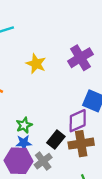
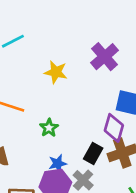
purple diamond: (78, 121) -> (114, 128), turned -40
green star: (24, 125) -> (49, 128), moved

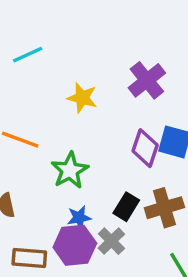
green star: (49, 128) -> (70, 170), size x1.5
purple diamond: (114, 128) -> (145, 148), moved

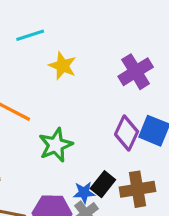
yellow star: (82, 98) -> (63, 66), moved
blue star: (79, 218) -> (84, 193), moved

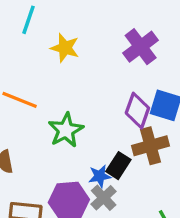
cyan line: (30, 35) -> (28, 20), turned -48
brown cross: (137, 189) -> (151, 146), moved

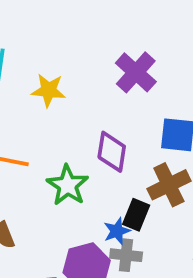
purple diamond: (137, 111) -> (112, 152), moved
gray cross: (104, 198) -> (126, 255), turned -30

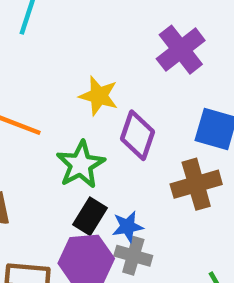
yellow star: (49, 90) -> (99, 96), moved
black rectangle: (136, 215) -> (90, 216), moved

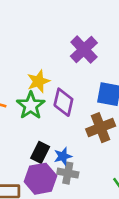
yellow star: (99, 96) -> (38, 81), turned -30
green star: (81, 165) -> (31, 105), moved

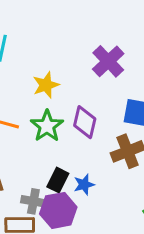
yellow star: (38, 81) -> (46, 85), moved
gray cross: (68, 173) -> (33, 201), moved

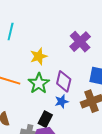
blue star: (84, 184) -> (62, 101), moved

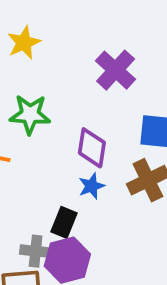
yellow star: (39, 56) -> (24, 43), moved
green star: (39, 83) -> (30, 114), moved, turned -30

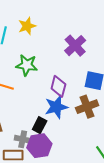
blue star: (91, 186) -> (56, 107), size x1.6

